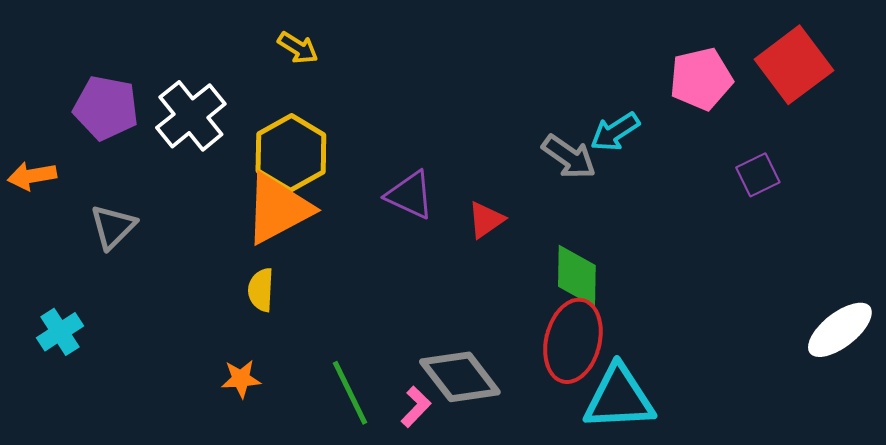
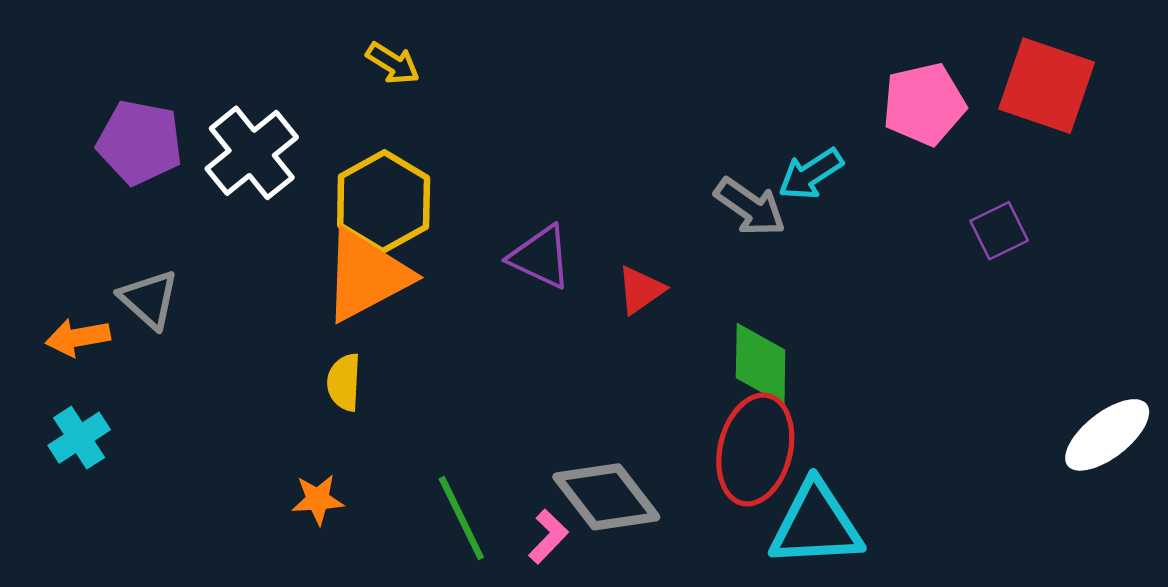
red square: (794, 65) -> (1047, 86), turned -34
orange arrow: (32, 176) -> (78, 337), moved
gray triangle: (113, 227) -> (149, 299), turned -33

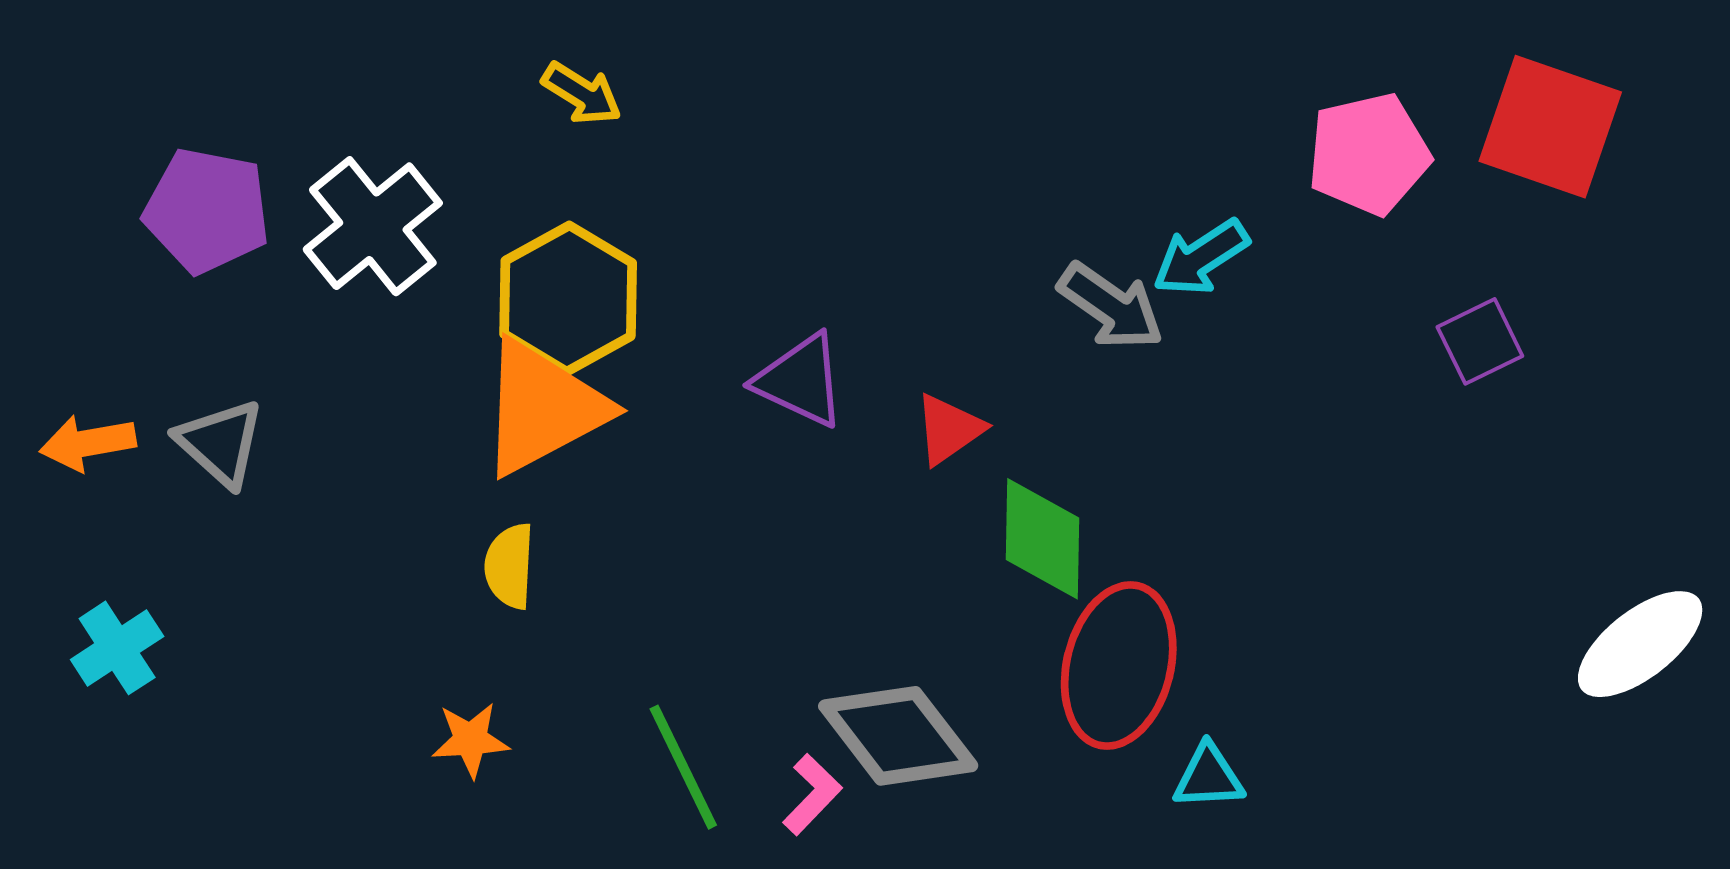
orange arrow: (78, 337) -> (88, 443), moved
green diamond: (761, 364) -> (1043, 539), moved
cyan triangle: (816, 525) -> (1209, 777), size x0.5

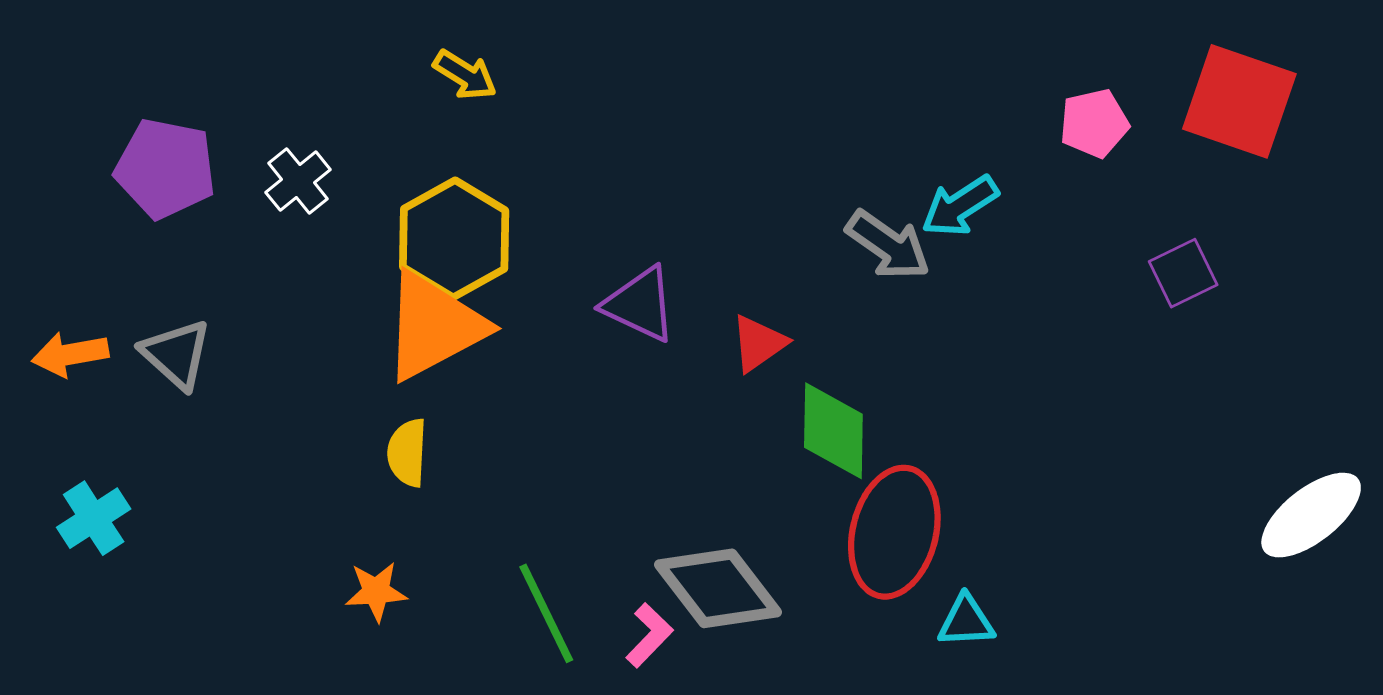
pink pentagon: (1369, 154) -> (1094, 123), size x0.7
white cross: (373, 226) -> (298, 181), size x0.6

